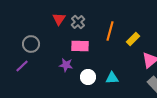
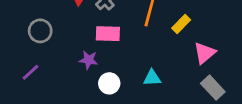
purple line: (22, 66) -> (30, 72), moved
white circle: (88, 77) -> (109, 83), moved

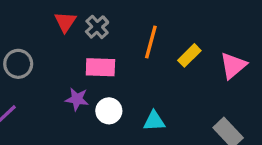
pink triangle: (205, 53) -> (233, 66), moved
white circle: (109, 83) -> (109, 111), moved

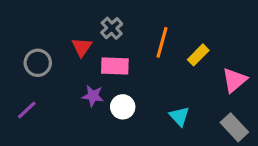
red triangle: (65, 22) -> (82, 47), moved
pink triangle: (233, 66) -> (234, 80), moved
cyan triangle: (154, 121) -> (179, 116), moved, turned 50

